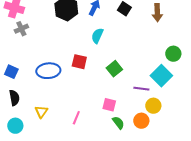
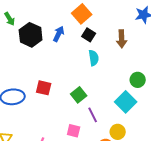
cyan semicircle: (97, 36) -> (94, 58), moved, turned 147
purple line: (141, 89) -> (93, 115), moved, turned 56

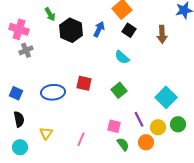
cyan semicircle: (94, 58) -> (122, 57), moved, turned 140
green circle: (138, 80) -> (178, 124), moved
purple line: (93, 115) -> (139, 119), moved

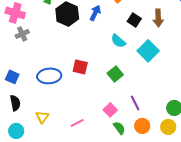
black square: (129, 30) -> (134, 20), moved
cyan square: (166, 97) -> (148, 51), moved
pink square: (114, 126) -> (110, 110), turned 32
yellow circle: (158, 127) -> (168, 127), moved
pink line: (81, 139) -> (77, 123), turned 40

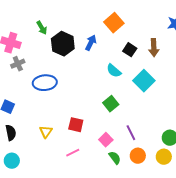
red square: (80, 67) -> (76, 125), moved
blue ellipse: (49, 76) -> (45, 83), moved
yellow triangle: (42, 117) -> (46, 132), moved

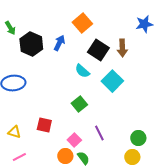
black square: (130, 50) -> (98, 50), size x1.5
yellow triangle: (46, 132) -> (14, 132), turned -48
pink line: (73, 153) -> (19, 157), moved
orange circle: (138, 156) -> (65, 156), moved

